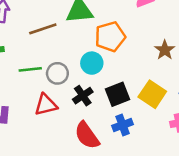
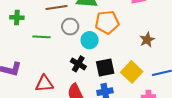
gray circle: (57, 73) -> (70, 27), moved
black cross: (83, 96) -> (78, 64), turned -35
red triangle: (46, 105) -> (44, 84), moved

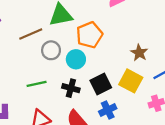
green line: (42, 37) -> (37, 84), moved
brown star: (147, 40) -> (139, 53), moved

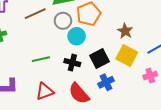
gray circle: (51, 50) -> (63, 21), moved
brown star: (139, 53) -> (125, 31), moved

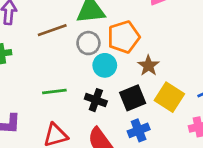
brown star: (125, 31) -> (148, 66), moved

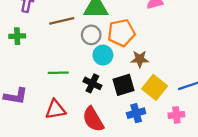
brown star: (148, 66) -> (140, 59), turned 30
blue cross: (139, 130) -> (136, 113), moved

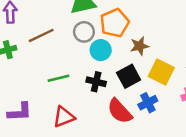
brown line: (62, 21) -> (41, 35), moved
red semicircle: (93, 119) -> (120, 111), moved

